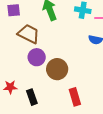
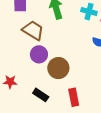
black rectangle: (32, 97) -> (41, 95), moved, turned -42

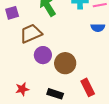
brown trapezoid: (33, 30) -> (31, 33), turned -40

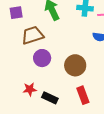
brown circle: (65, 63) -> (75, 65), moved
red star: (22, 89) -> (30, 89), moved

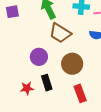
brown trapezoid: (33, 35) -> (60, 33), moved, turned -130
black rectangle: (50, 98) -> (47, 83), moved, turned 49

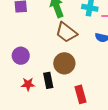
purple circle: (39, 57) -> (21, 56), moved
brown circle: (72, 64) -> (64, 63), moved

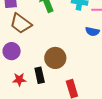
brown trapezoid: (66, 32) -> (21, 23), moved

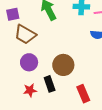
purple circle: (12, 51) -> (29, 62), moved

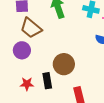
purple circle: (29, 62) -> (22, 50), moved

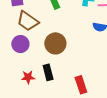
brown circle: (64, 64) -> (55, 43), moved

